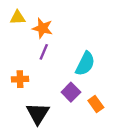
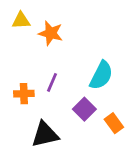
purple line: (44, 52) -> (52, 82), moved
black triangle: (38, 113) -> (45, 134), turned 45

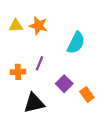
yellow triangle: (21, 21) -> (16, 26), moved
cyan semicircle: (101, 75) -> (76, 43), moved

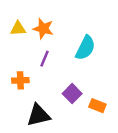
purple line: (40, 63) -> (44, 59), moved
orange rectangle: (87, 94) -> (97, 106), turned -32

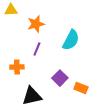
yellow triangle: (18, 29) -> (11, 10), moved
orange star: (43, 29) -> (36, 24), turned -30

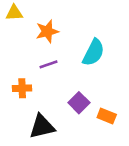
purple line: (37, 49) -> (49, 64), turned 48

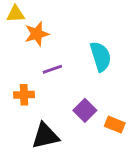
orange star: (47, 31) -> (37, 34), moved
cyan semicircle: (93, 53) -> (101, 57), turned -44

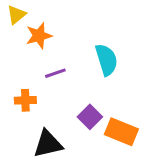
yellow triangle: (16, 14) -> (16, 15), turned -36
orange rectangle: (115, 125) -> (121, 132), size x1.5

